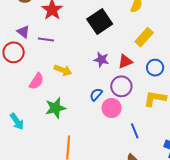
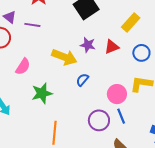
yellow arrow: (63, 70) -> (64, 57), moved, size x1.4
purple circle: (121, 86) -> (99, 120), moved
pink circle: (112, 108) -> (117, 94), moved

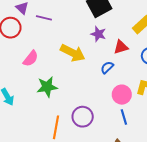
purple star: (88, 45) -> (98, 34), moved
blue semicircle: (82, 80) -> (107, 67), moved
purple circle: (99, 120) -> (83, 117), moved

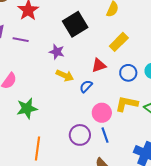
purple star: (98, 34) -> (57, 52), moved
yellow arrow: (73, 53) -> (65, 76), moved, size x0.7
purple circle: (83, 117) -> (80, 135), moved

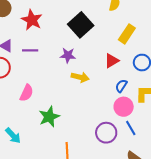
blue semicircle: (86, 86) -> (121, 86), moved

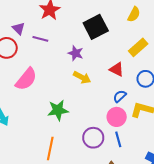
red triangle: (112, 61) -> (117, 69), turned 42
pink semicircle: (27, 93) -> (26, 79), size x1.4
green star: (49, 117) -> (58, 110), moved

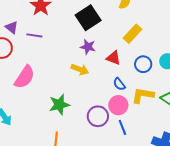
purple star: (76, 53) -> (88, 47), moved
blue semicircle: (120, 96) -> (119, 84), turned -80
purple circle: (93, 138) -> (98, 116), moved

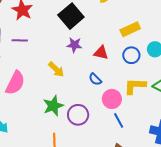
yellow rectangle: (132, 34) -> (130, 29), moved, turned 30
yellow arrow: (80, 69) -> (56, 69), moved, turned 30
blue semicircle: (119, 84) -> (95, 79), moved
purple circle: (98, 116) -> (78, 115), moved

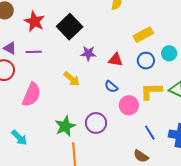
black square: (71, 16) -> (70, 27), moved
green star: (53, 106) -> (65, 126), moved
blue line: (119, 120) -> (150, 133), moved

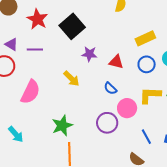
purple circle: (96, 123) -> (107, 123), moved

